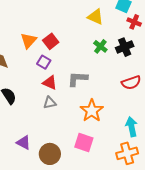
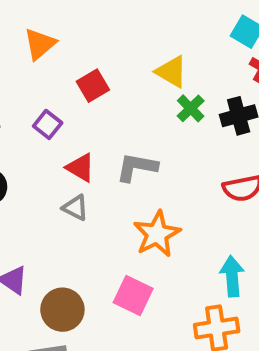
yellow triangle: (95, 17) -> (172, 72), moved
orange triangle: (28, 41) -> (40, 44), moved
purple square: (44, 62) -> (48, 124), moved
gray triangle: (50, 103) -> (75, 208), turned 32

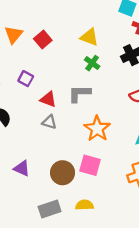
red square: (93, 86) -> (43, 39), moved
green cross: (191, 108) -> (92, 63), moved
brown circle: (62, 310) -> (63, 173), moved

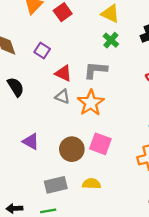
orange star: (97, 129) -> (91, 103), moved

